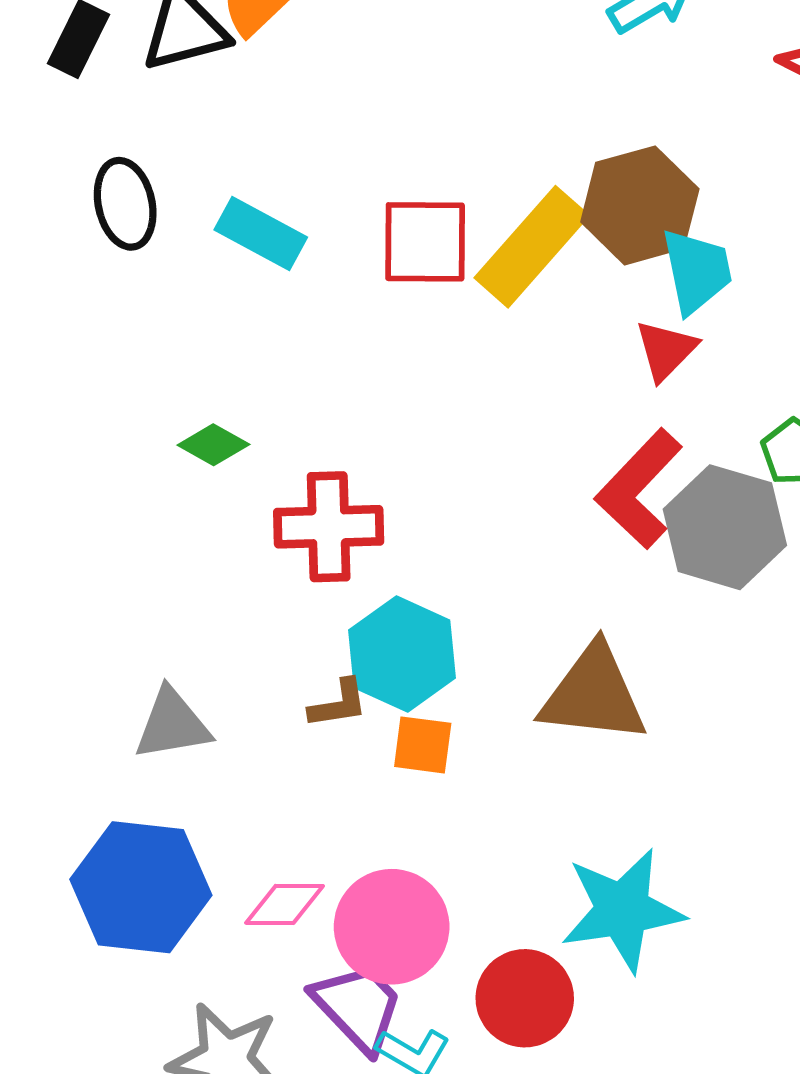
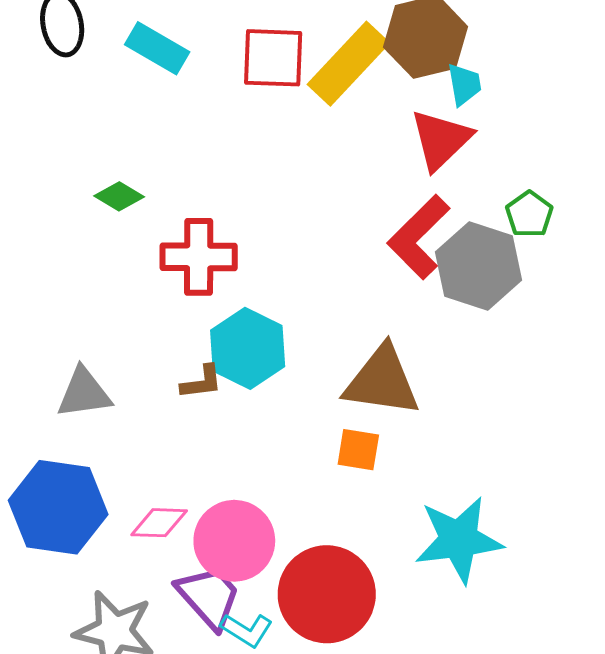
cyan trapezoid: (697, 271) -> (464, 84), size x0.7
red triangle: (666, 350) -> (441, 140), size x1.4
orange square: (423, 745) -> (358, 450), moved
cyan star: (623, 910) -> (459, 540), moved
red circle: (525, 998) -> (327, 594), size x1.4

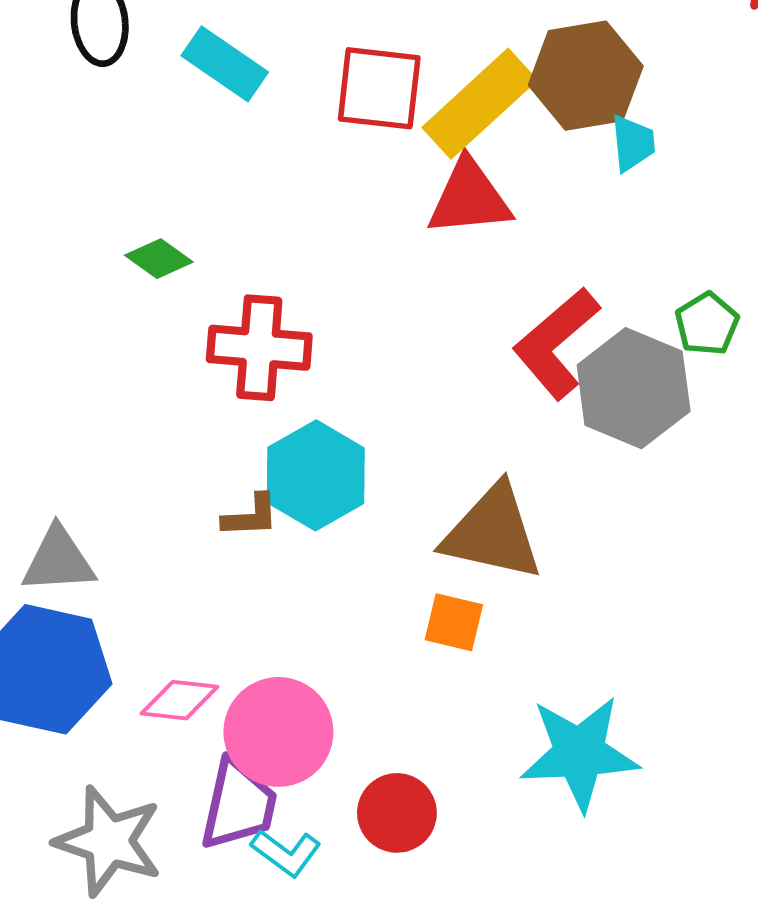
red triangle: (441, 140) -> (469, 198), moved, turned 34
gray triangle: (84, 393) -> (58, 560), moved
red circle: (327, 594) -> (397, 813), size x0.6
purple trapezoid: (209, 597) -> (238, 805), turned 50

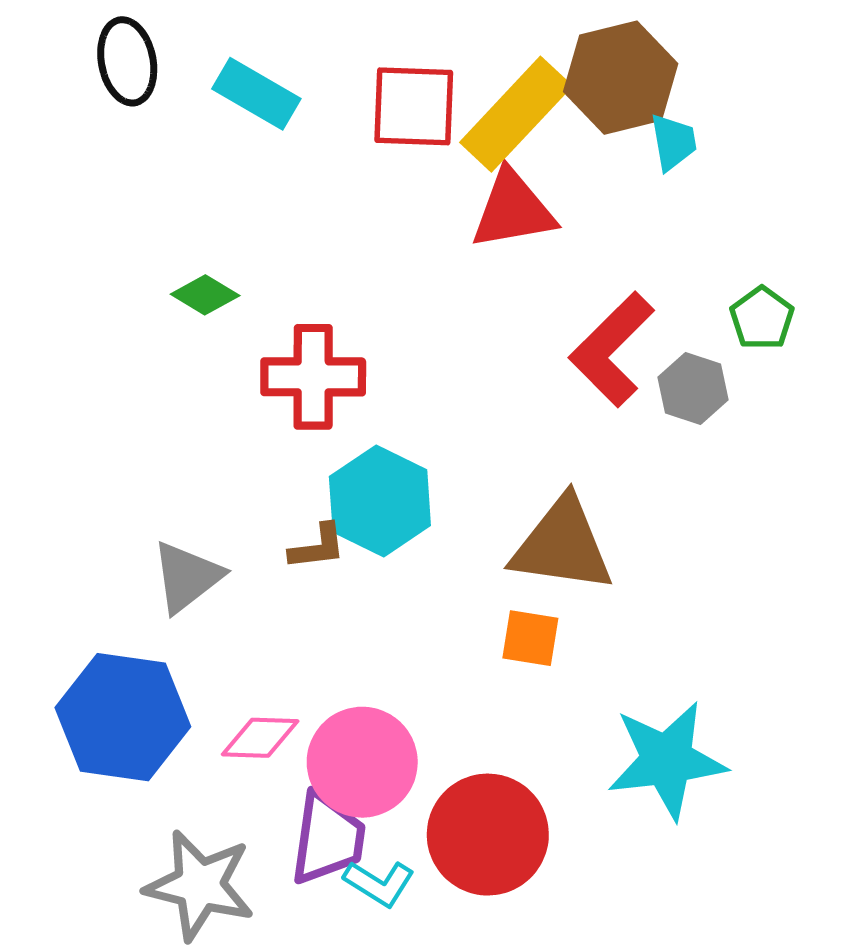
gray hexagon: (634, 388) -> (693, 389), size x0.6
gray triangle: (58, 560) -> (187, 577), moved, turned -30
red circle: (397, 813) -> (488, 835), size x1.5

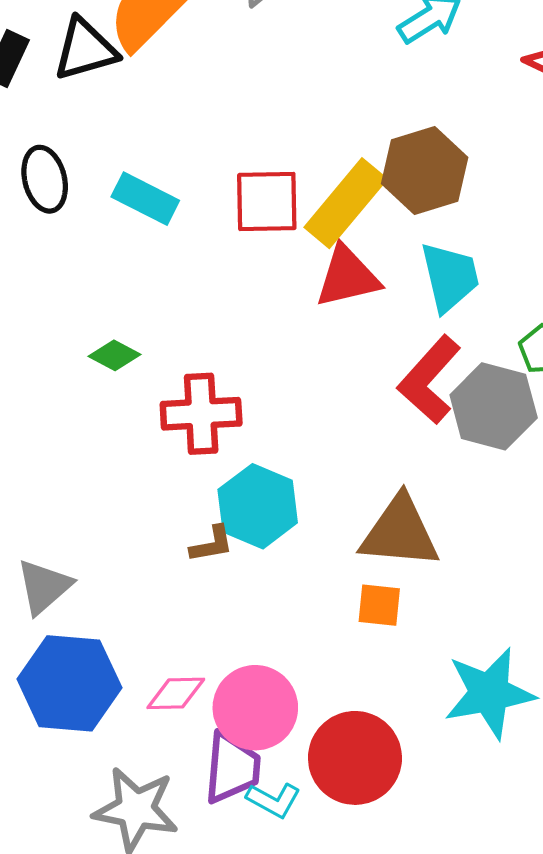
cyan trapezoid: (673, 142) -> (450, 277), moved, size x1.6
gray hexagon: (693, 389) -> (494, 406), size x1.6
gray triangle: (187, 577) -> (44, 587), moved

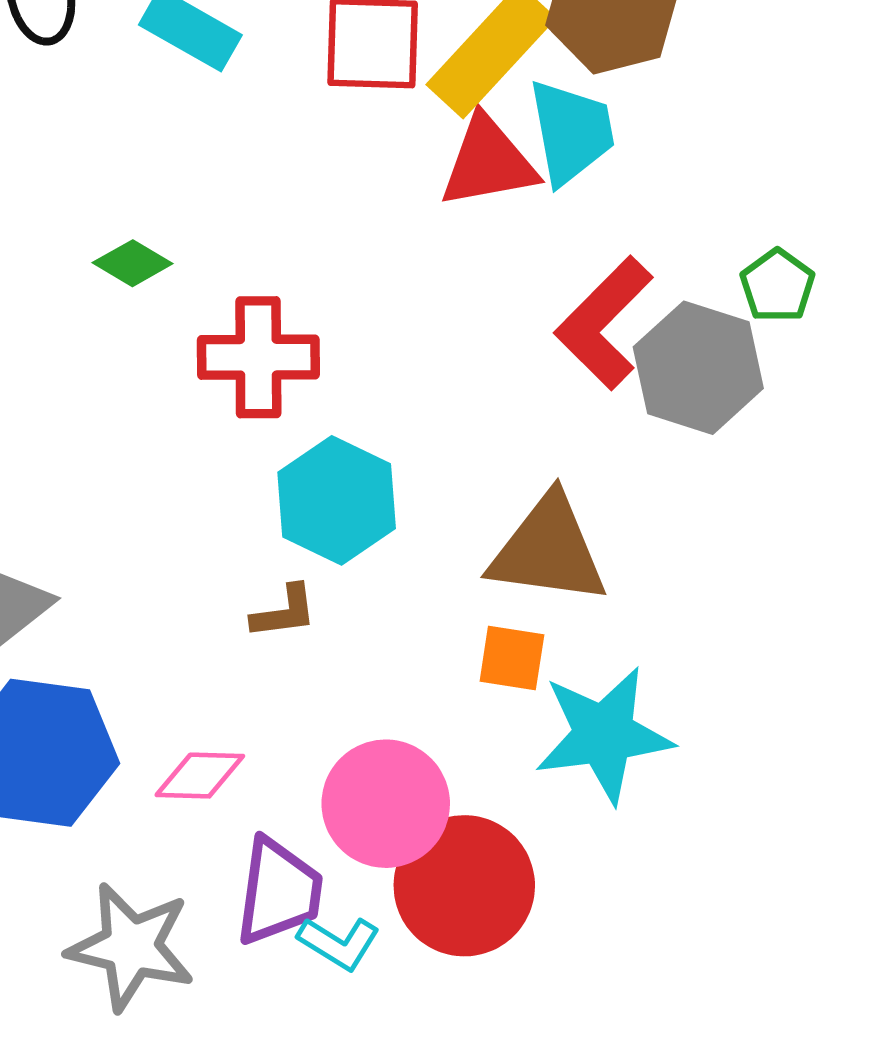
cyan trapezoid: (450, 277) -> (571, 132), moved
brown L-shape: (212, 544) -> (284, 612), moved
cyan star: (489, 693) -> (604, 735), moved
pink circle: (255, 708) -> (386, 804), moved

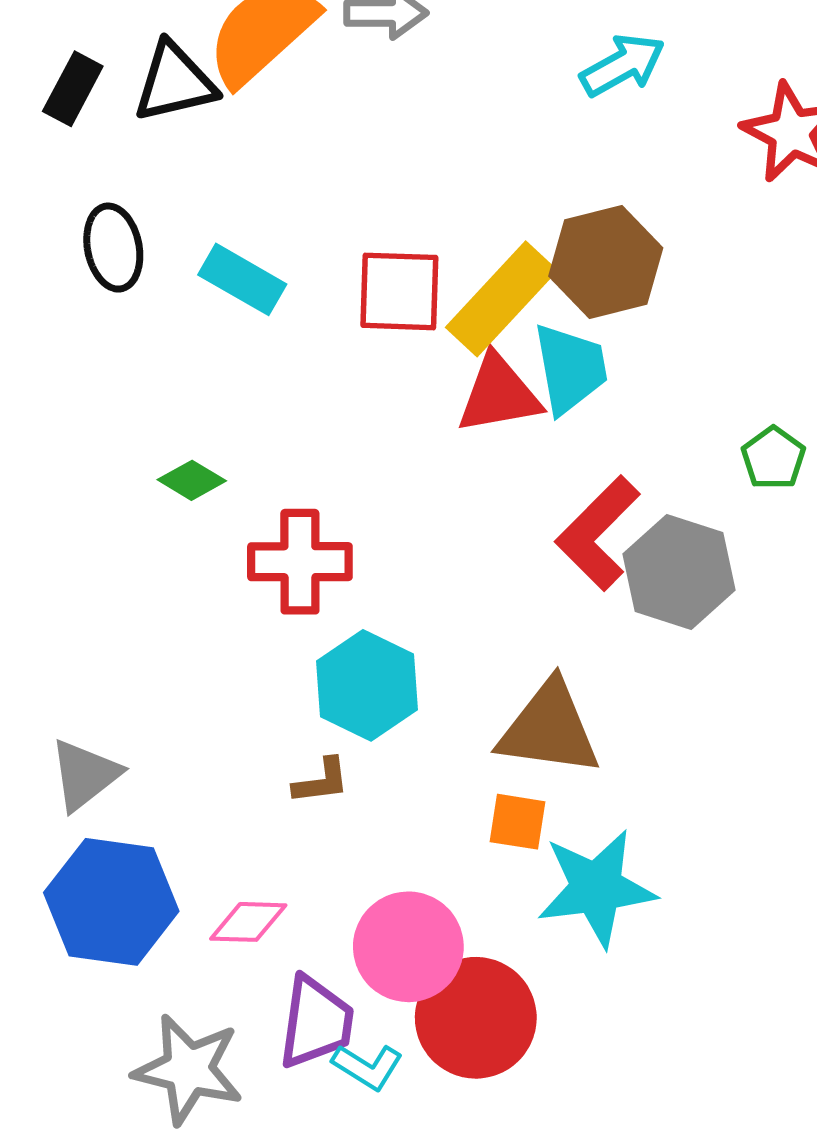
green pentagon: (777, 286) -> (773, 458), moved

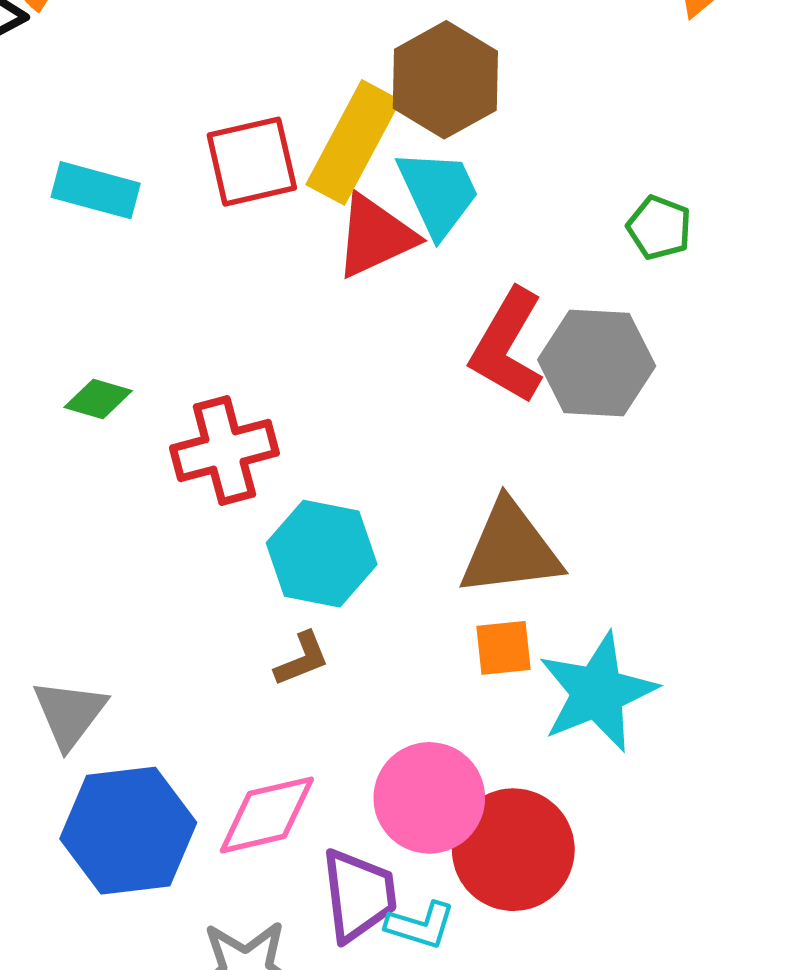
pink diamond: (248, 922) -> (267, 815), size x1.4

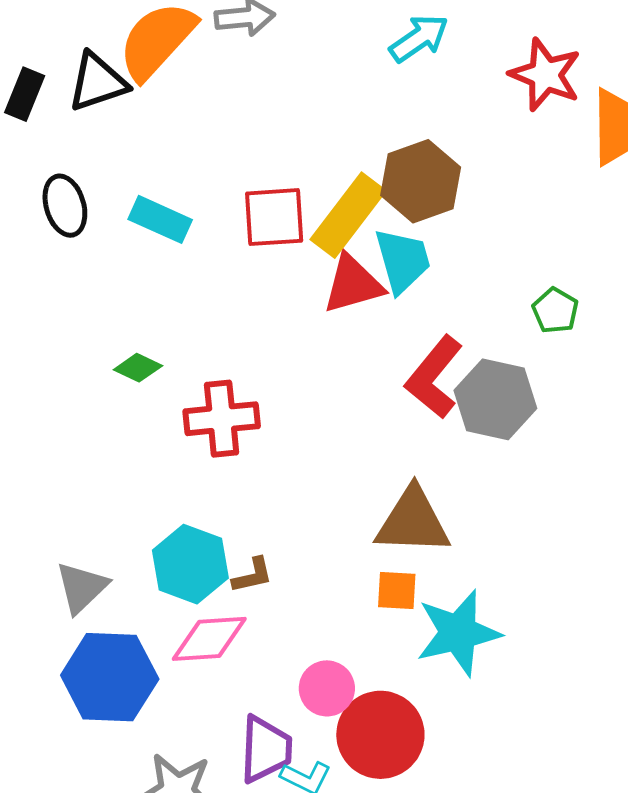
cyan hexagon: (322, 554) -> (190, 564), moved
pink circle: (429, 798) -> (327, 688), size x0.7
pink diamond: (267, 815) -> (209, 639), moved

